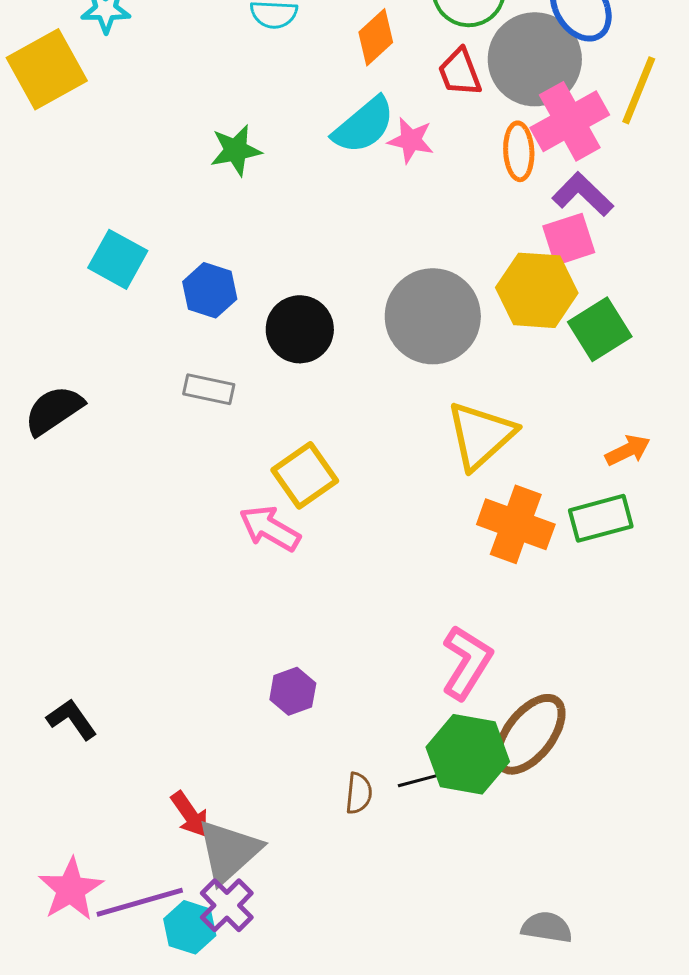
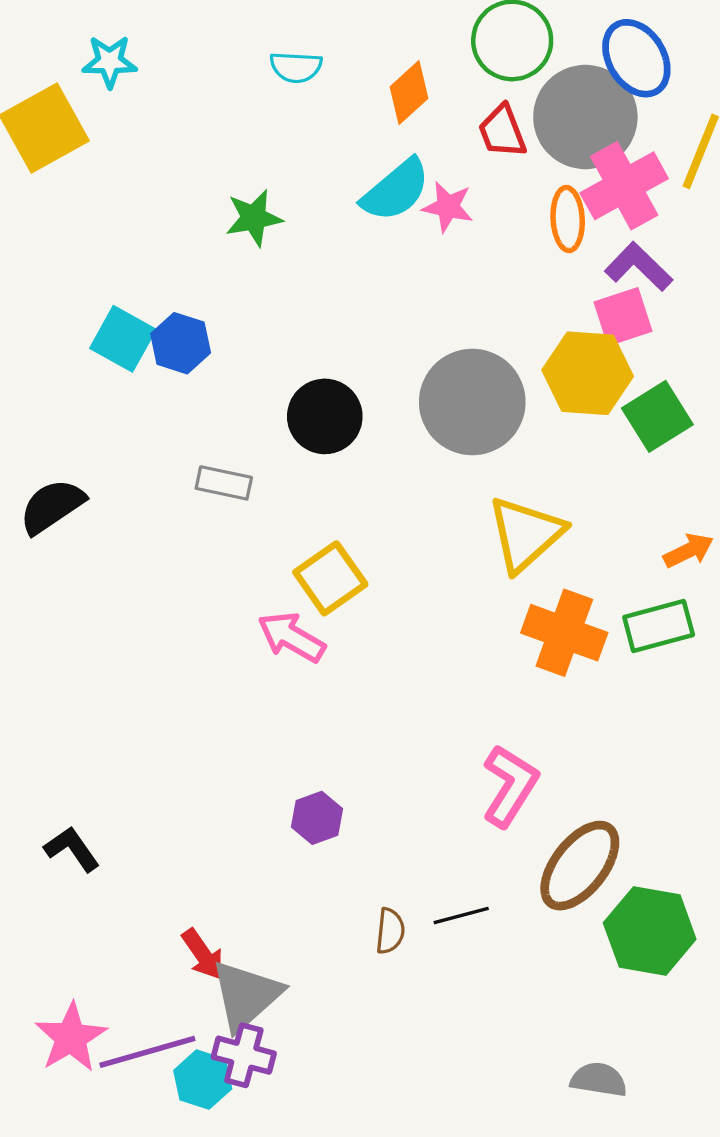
blue hexagon: (210, 290) -> (181, 343), moved
green hexagon: (468, 754) -> (650, 931), moved
purple cross: (227, 905) -> (244, 1055), turned -30

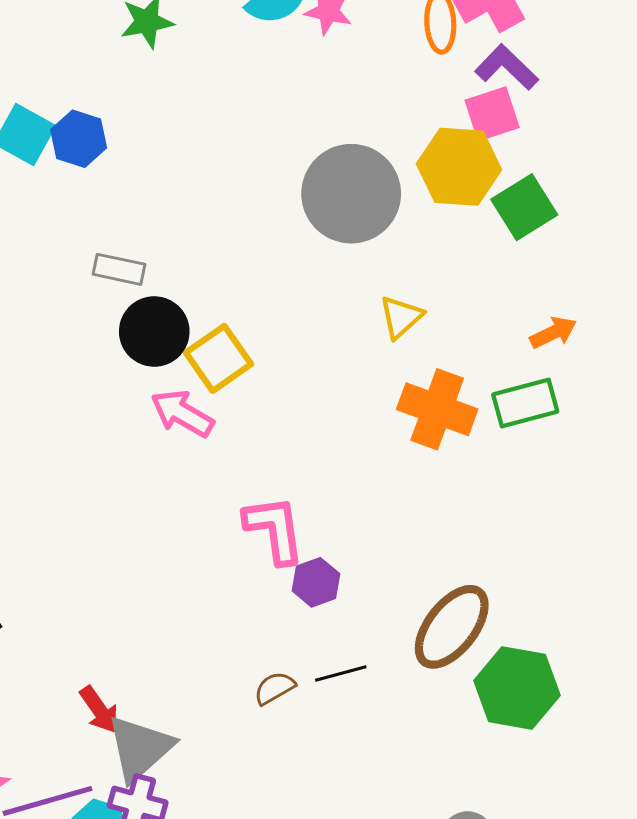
black circle: (325, 416) -> (154, 332), moved
yellow triangle: (525, 534) -> (401, 317), size x0.6
pink L-shape: (510, 786) -> (274, 529), moved, turned -40
purple hexagon: (317, 818) -> (316, 582), moved
brown semicircle: (390, 931) -> (274, 688), turned -126

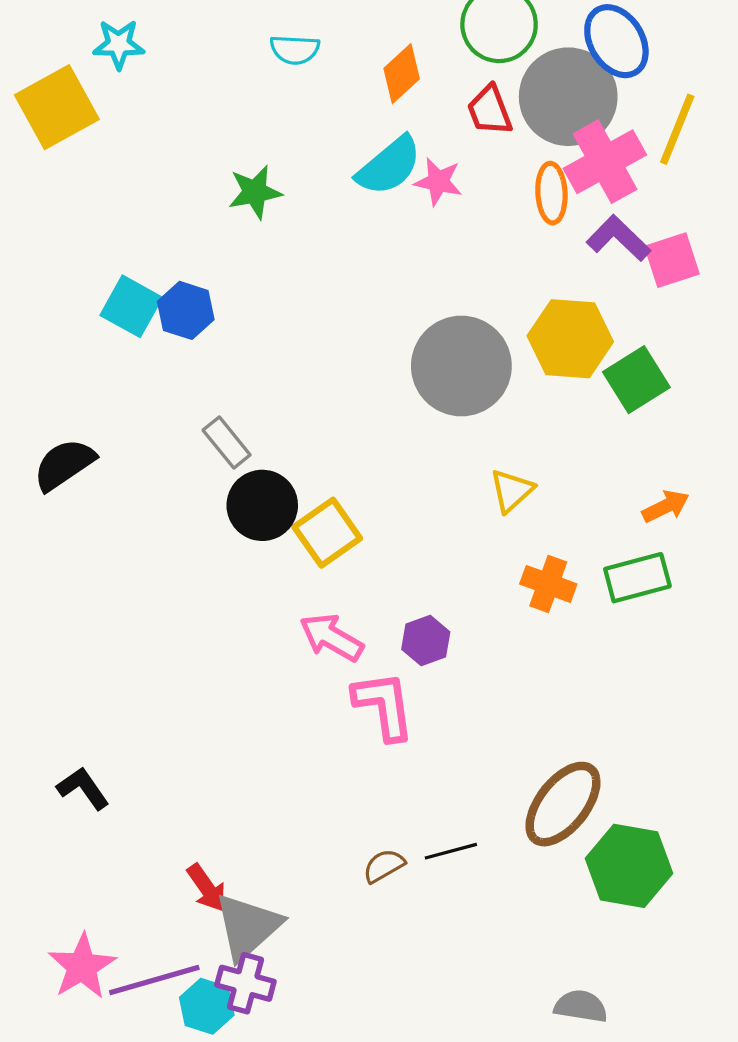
pink square: (492, 114) -> (672, 260), moved
gray rectangle: (119, 269) -> (227, 442), turned 39
orange cross: (437, 409) -> (548, 584), size x0.7
pink arrow: (182, 413) -> (331, 637), moved
purple hexagon: (316, 582) -> (426, 641), moved

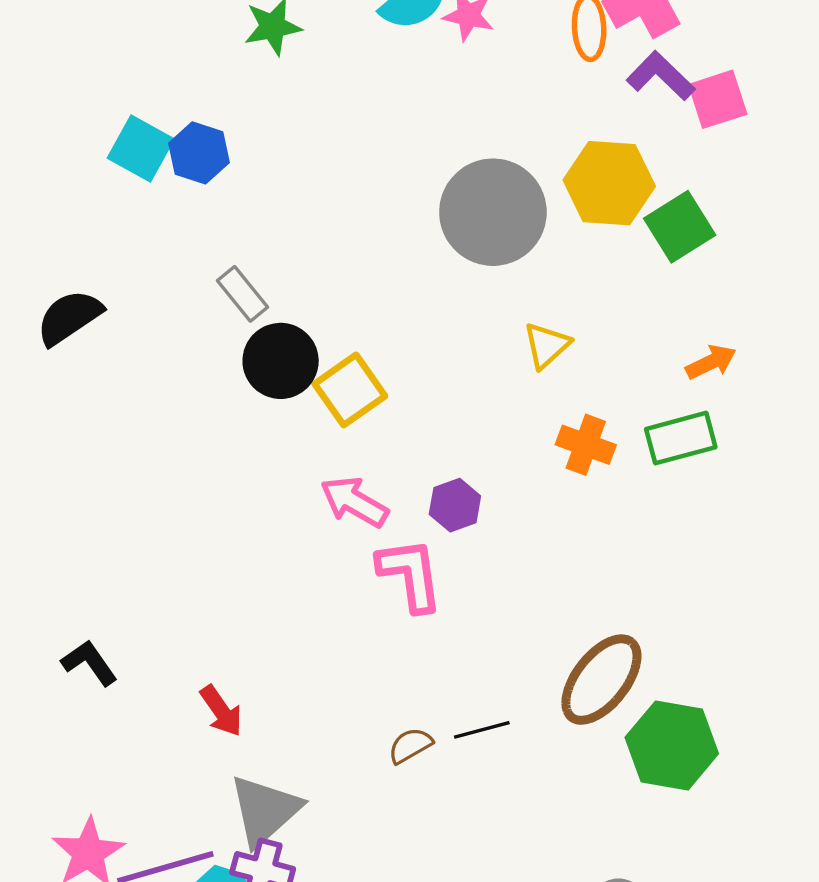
red arrow: (207, 888) -> (221, 711), moved

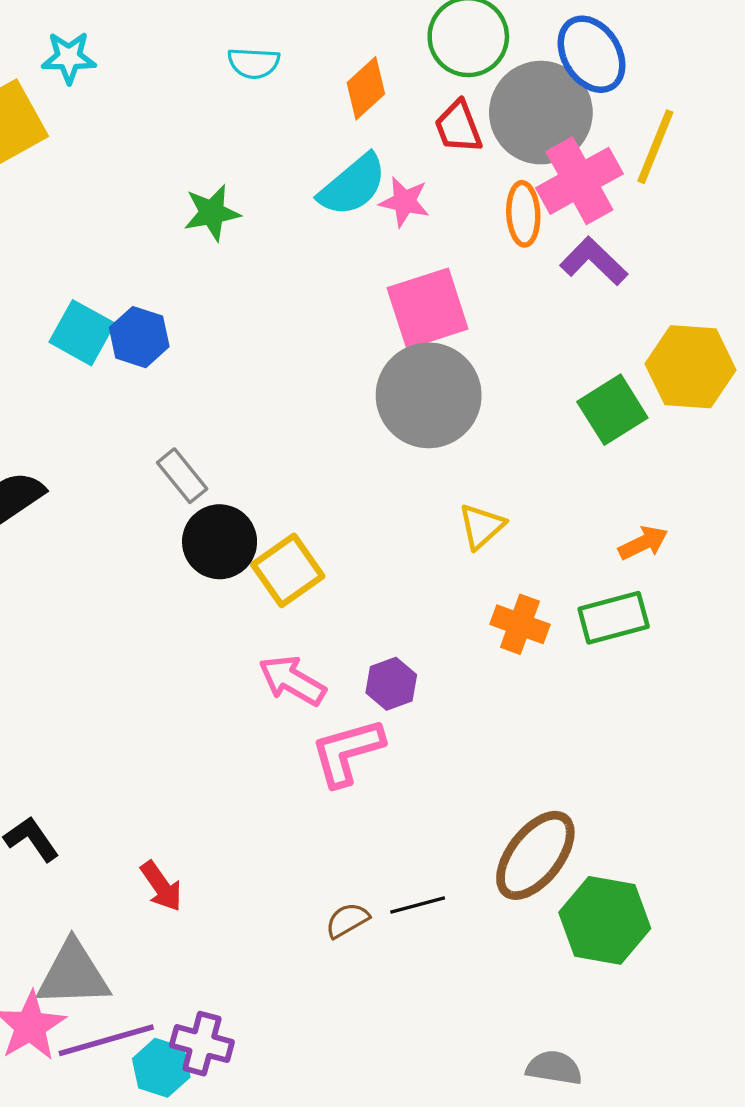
pink square: (718, 99) -> (428, 308), moved, size x1.4
yellow hexagon: (609, 183) -> (691, 367), moved
pink L-shape: (410, 574) -> (347, 752), turned -98
gray triangle: (265, 810) -> (73, 974), moved, turned 40

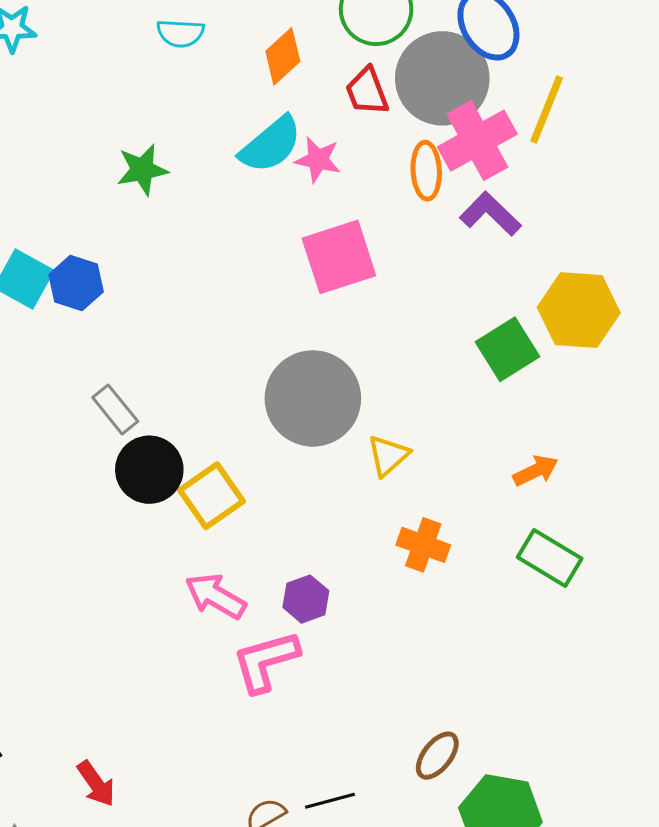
gray circle: (429, 395) -> (313, 398), moved
green rectangle: (614, 618) -> (550, 558), moved, turned 46
brown ellipse: (535, 855) -> (437, 756), size x0.6

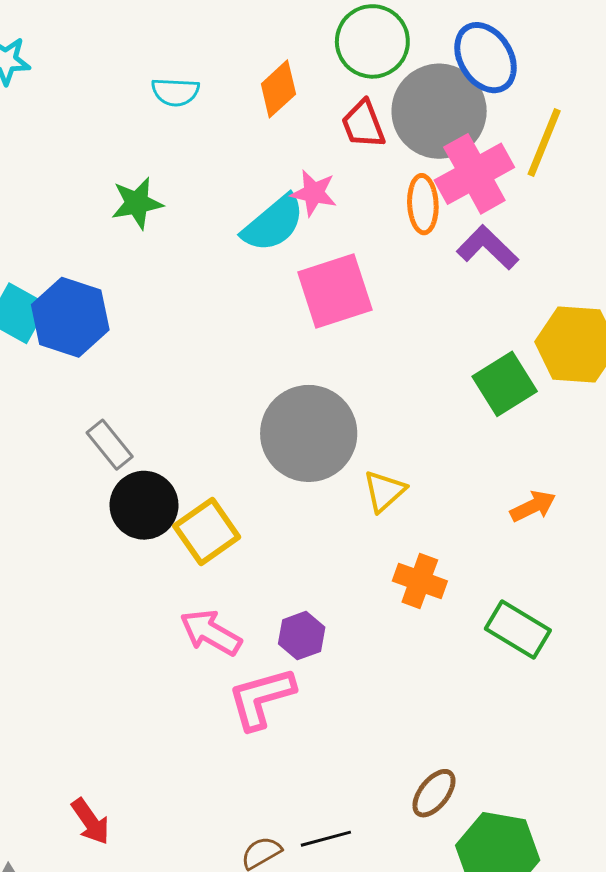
cyan semicircle: (180, 33) -> (175, 92), moved
cyan semicircle: (271, 145) -> (273, 223), moved
blue hexagon: (76, 283) -> (70, 317), size x1.4
green rectangle: (550, 558) -> (518, 629), moved

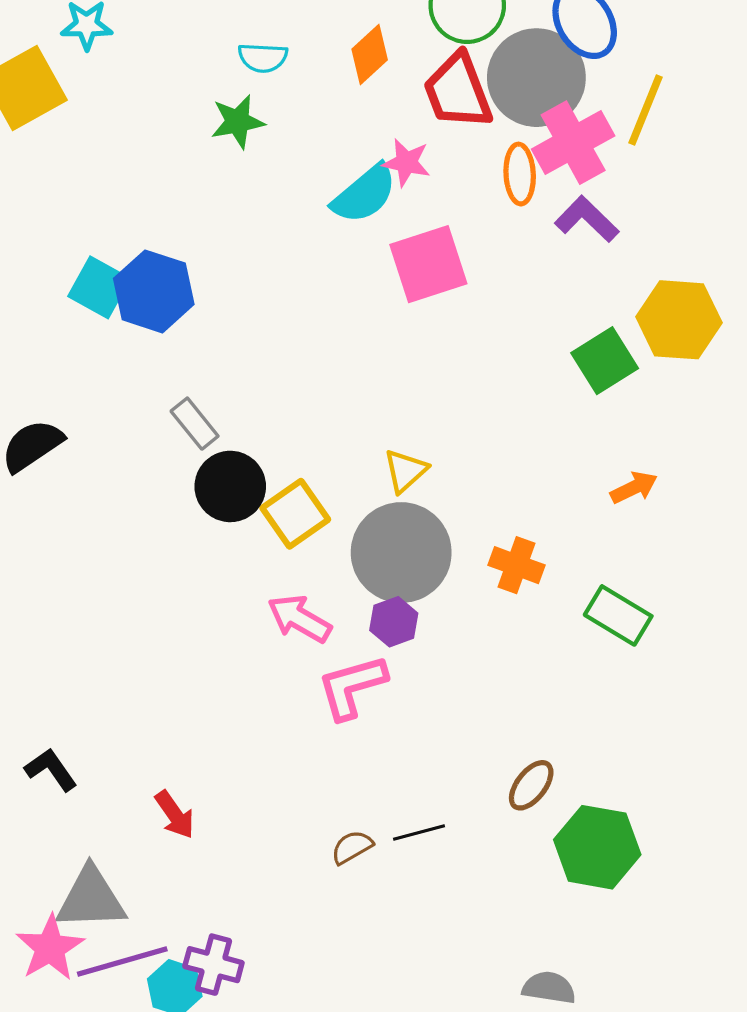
red trapezoid: (363, 124) -> (458, 91), size x1.5
green star: (137, 203) -> (238, 122), moved
gray circle: (309, 433) -> (401, 553), moved
yellow triangle: (384, 491) -> (405, 471), moved

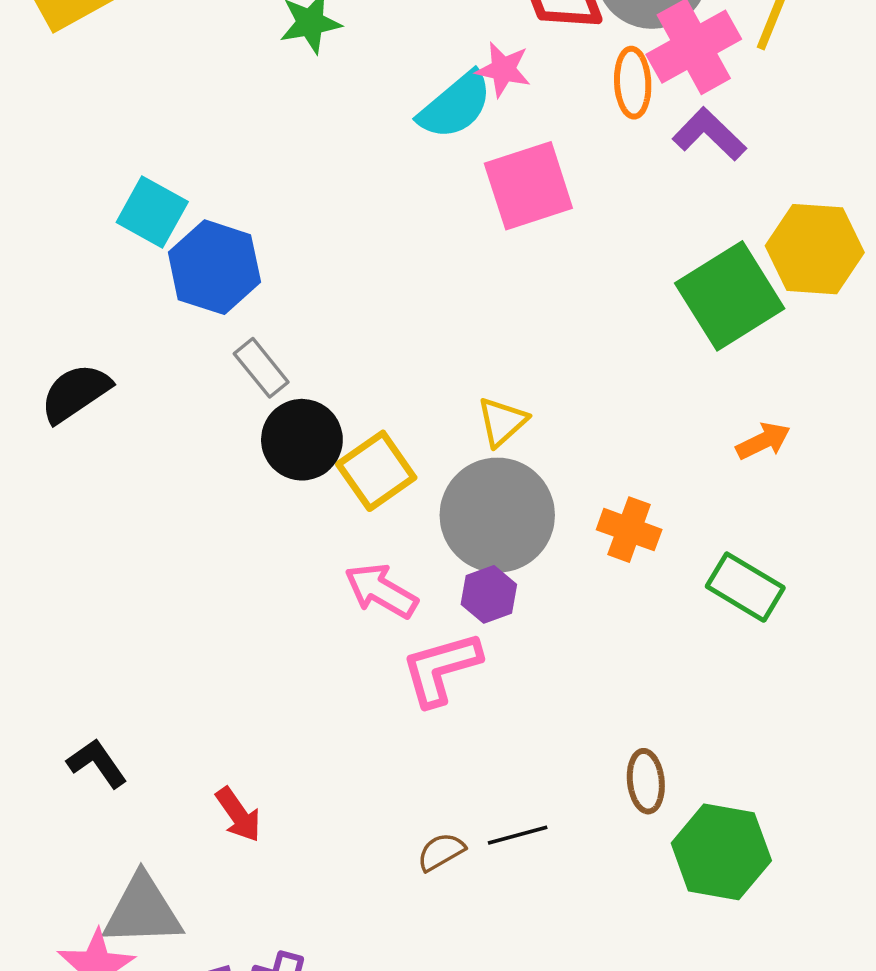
blue hexagon: (154, 291) -> (214, 267), moved
green square: (605, 361) -> (730, 296), size x1.4
brown ellipse: (531, 785) -> (646, 781), turned -44

